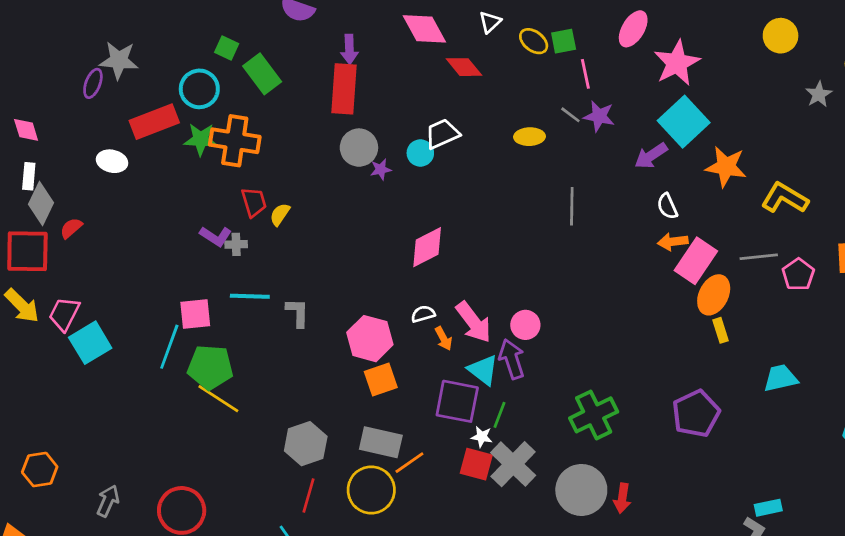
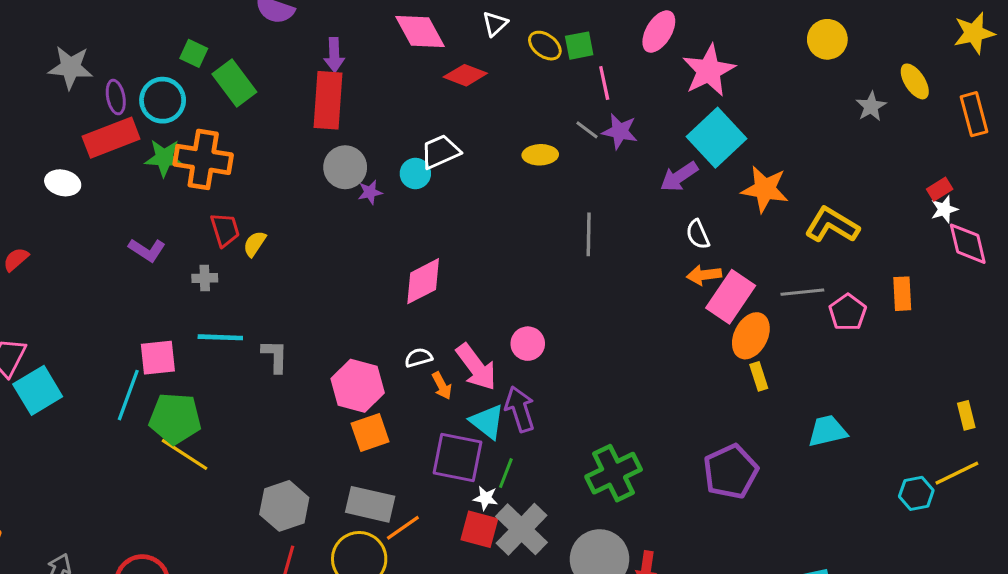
red diamond: (464, 67) -> (465, 75), turned -30
purple ellipse: (93, 83) -> (116, 97), moved, turned -32
purple L-shape: (216, 236) -> (147, 250), moved
pink circle: (525, 325) -> (528, 344), moved

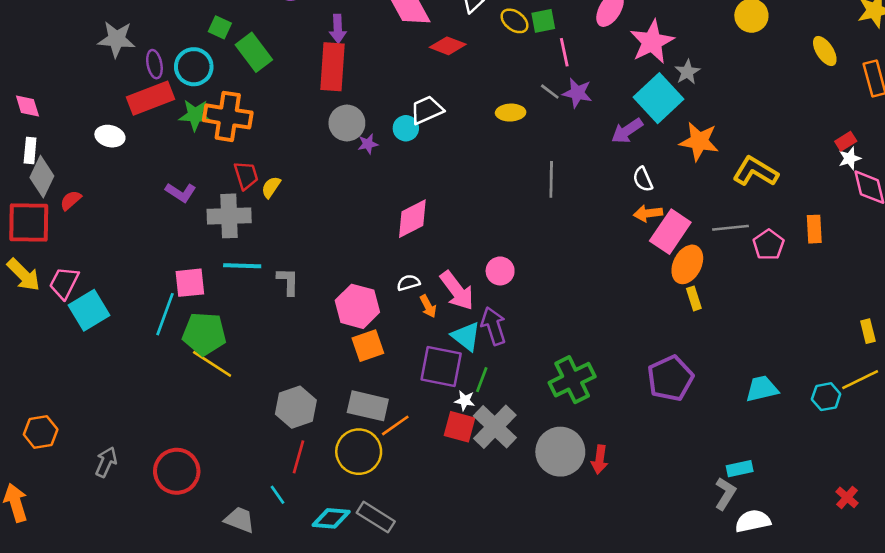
gray star: (871, 106) -> (687, 72), moved
gray cross: (205, 278) -> (229, 216), size x2.0
cyan trapezoid: (827, 431) -> (762, 389), moved

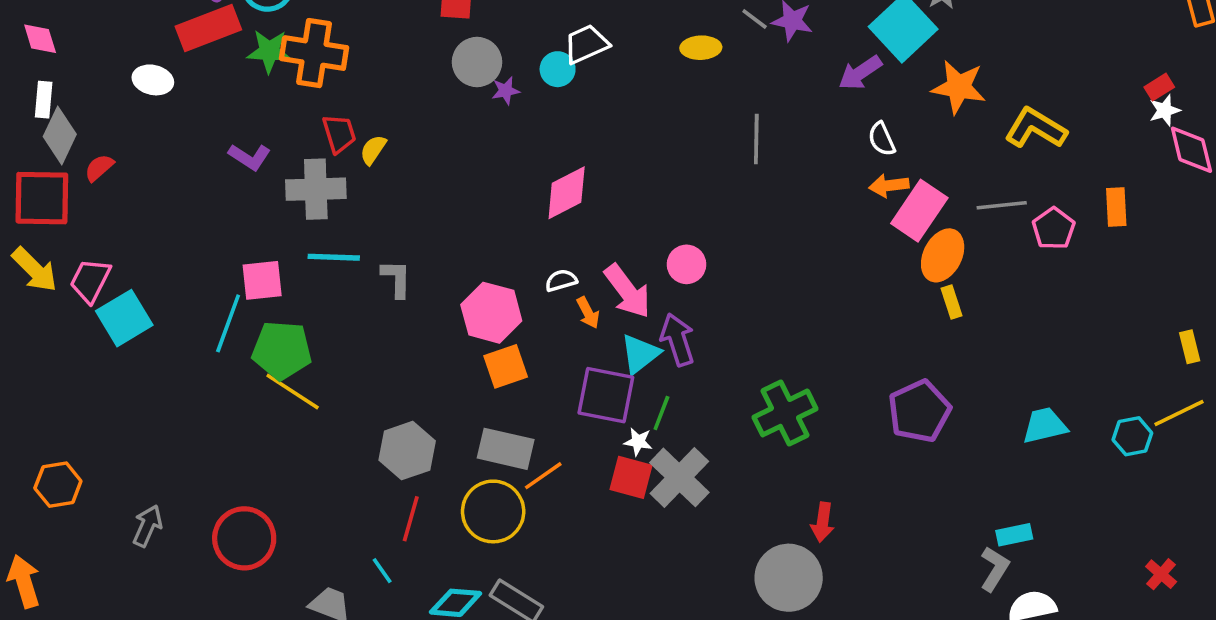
cyan triangle: (466, 336) -> (640, 354), turned 44
gray circle: (560, 452) -> (789, 578), moved

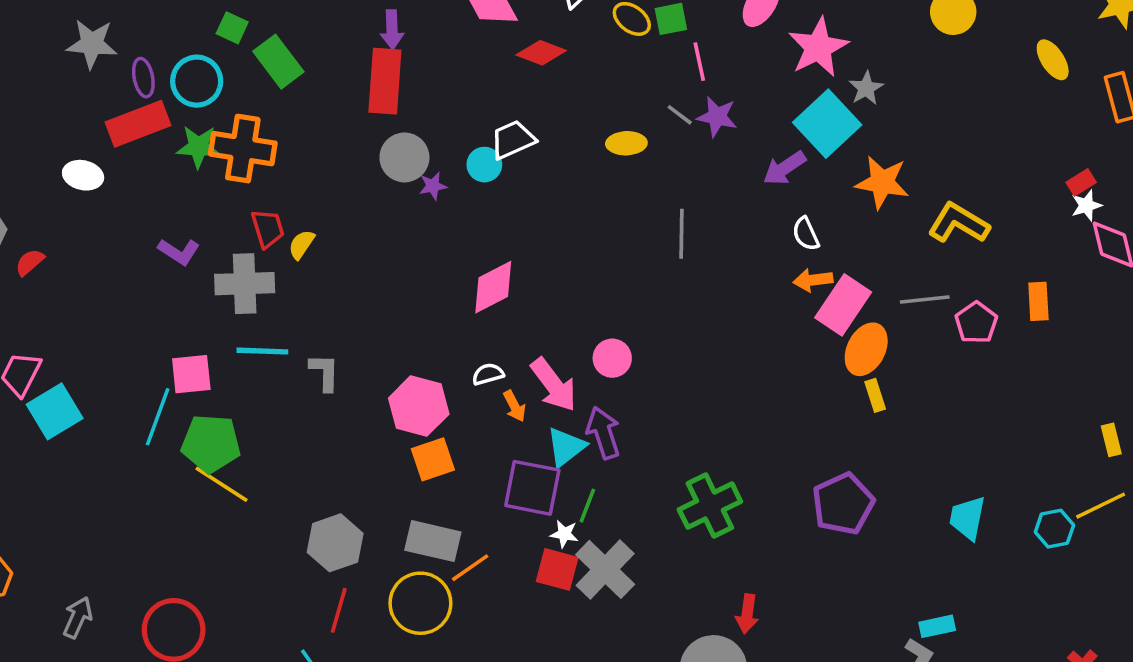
cyan trapezoid: (1045, 426) -> (967, 518), turned -66

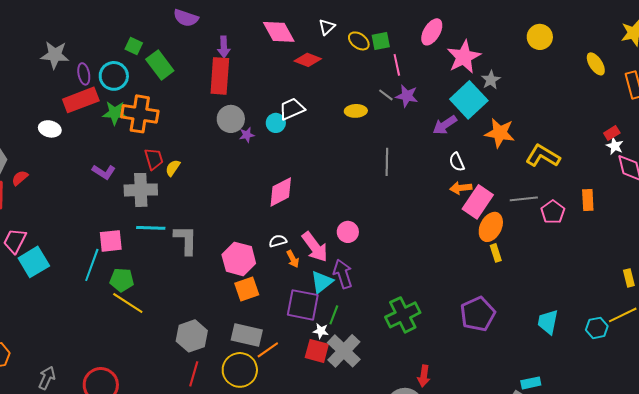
white star: (1086, 205) -> (615, 146), turned -30
gray L-shape: (325, 372) -> (186, 240), size x1.4
green pentagon: (211, 443) -> (122, 280), size x0.7

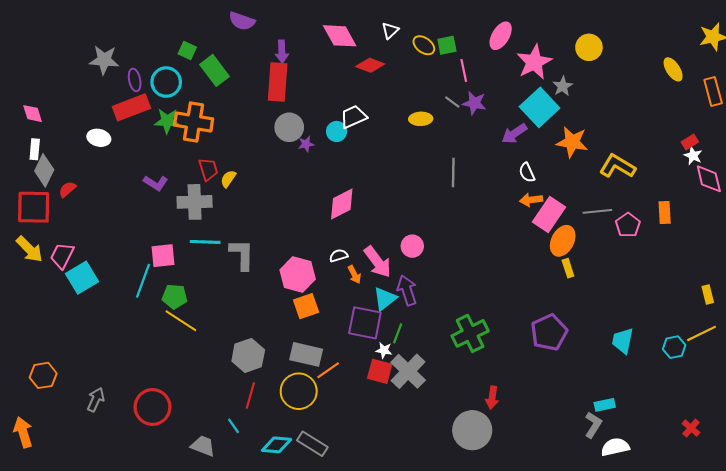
yellow circle: (540, 37) -> (589, 47), moved

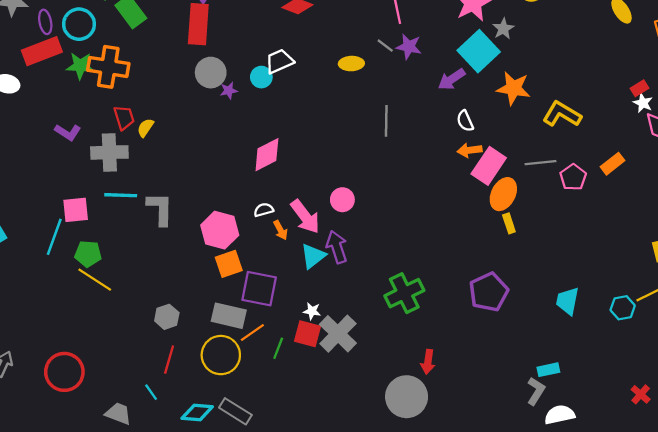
orange rectangle: (665, 212) -> (613, 164), turned 55
purple square: (365, 323) -> (259, 289), moved
green line: (398, 333) -> (278, 348), moved
gray hexagon: (248, 355) -> (167, 317), size x0.7

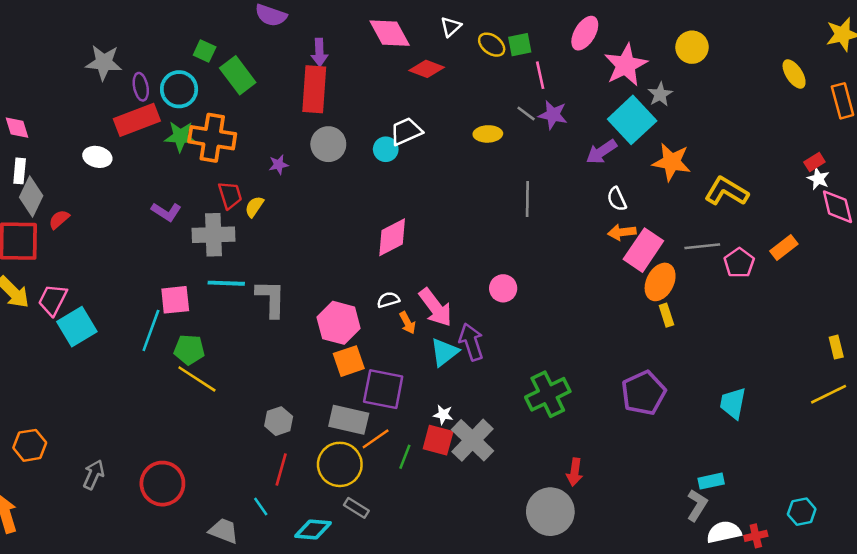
purple star: (229, 91) -> (279, 165), moved
pink circle: (342, 200) -> (503, 288), moved
cyan hexagon: (623, 308) -> (802, 512), moved
red cross: (641, 394) -> (756, 536), moved, turned 36
gray rectangle: (235, 411) -> (356, 508), moved, size x0.7

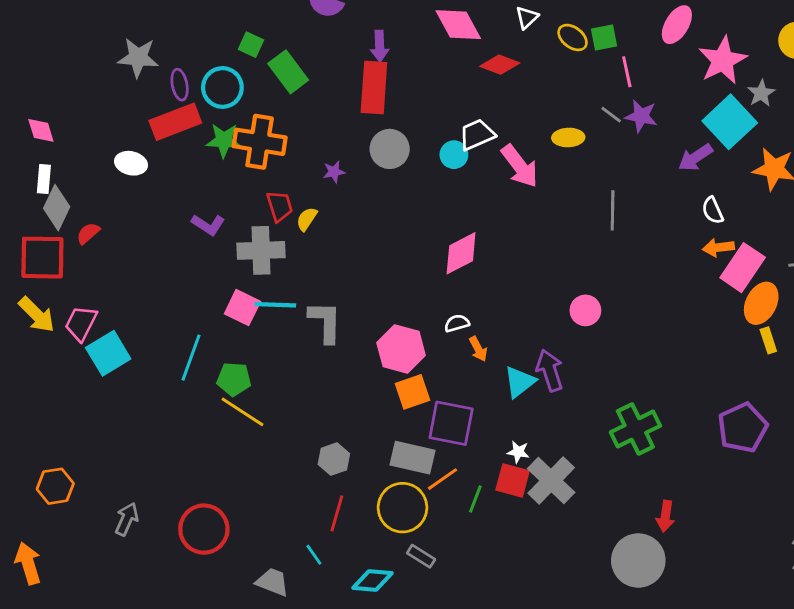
pink square: (175, 300) -> (242, 308), moved, turned 32
pink arrow: (436, 307) -> (520, 166), moved

